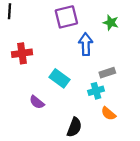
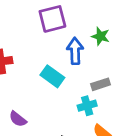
green star: (111, 23) -> (100, 36), moved
cyan rectangle: (60, 78) -> (52, 76), moved

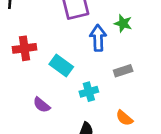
cyan rectangle: (52, 76) -> (61, 65), moved
cyan cross: (87, 106) -> (89, 92), moved

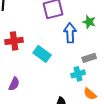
cyan cross: (89, 92) -> (78, 74), moved
purple semicircle: (42, 105) -> (14, 84), moved, turned -104

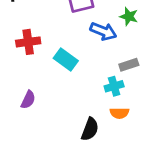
blue arrow: (70, 33) -> (103, 31), turned 114
orange semicircle: (90, 94) -> (119, 113), moved, turned -40

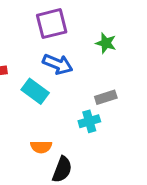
blue arrow: (103, 31) -> (58, 64), moved
orange semicircle: (119, 113) -> (41, 147), moved

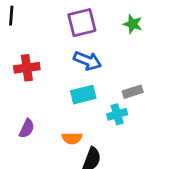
green star: (106, 43) -> (133, 24), moved
cyan rectangle: (35, 91) -> (83, 95), moved, turned -50

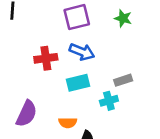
red cross: (27, 68) -> (46, 58), moved
purple semicircle: (27, 128) -> (27, 114), size x1.5

